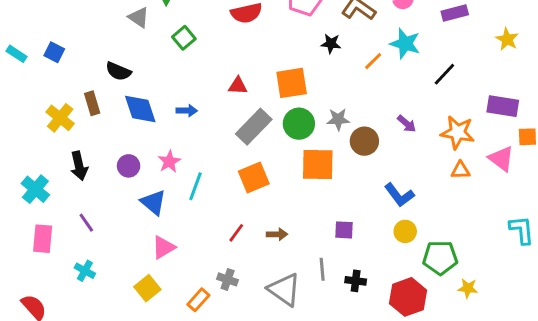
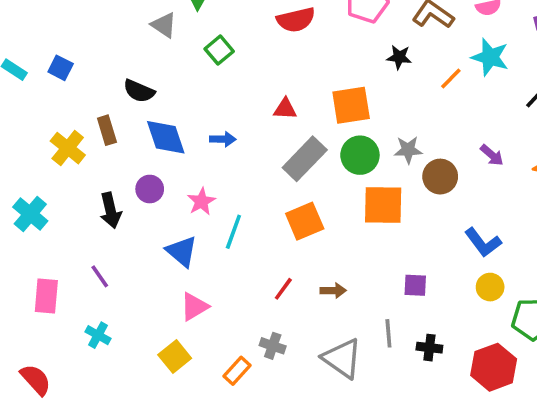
black arrow: (79, 166) -> (110, 210), moved
purple circle: (129, 166) -> (150, 189), moved
cyan cross: (35, 189) -> (30, 214), moved

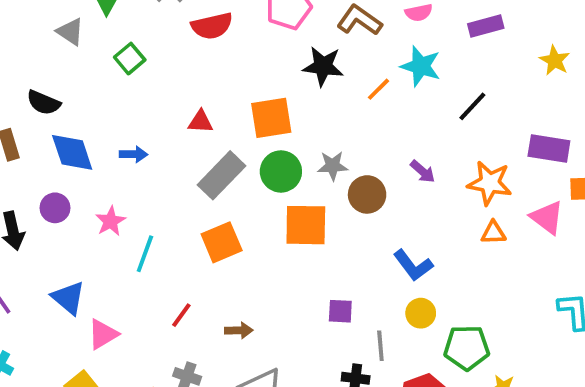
black star: (399, 57) -> (323, 66), size x1.5
blue triangle: (182, 251) -> (68, 298), moved
red line: (283, 289) -> (181, 315), moved
brown arrow: (333, 291) -> (239, 330), moved
gray line: (388, 333) -> (380, 346), moved

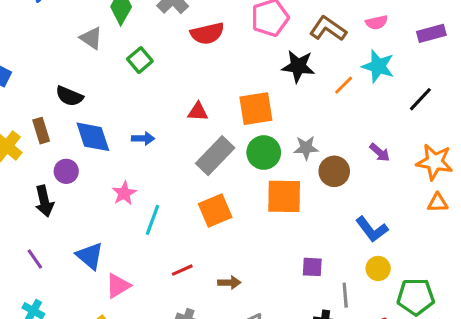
purple circle: (55, 208) -> (66, 171), moved
red line: (181, 315) -> (182, 270), turned 30

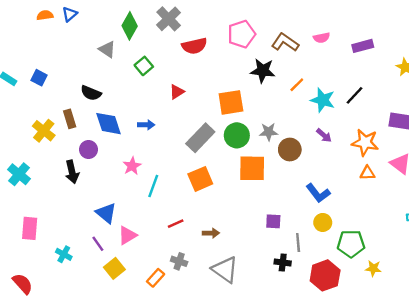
cyan star: (378, 66) -> (323, 100), moved
red triangle: (198, 112) -> (177, 92), moved, turned -35
purple line: (35, 259) -> (98, 244), moved

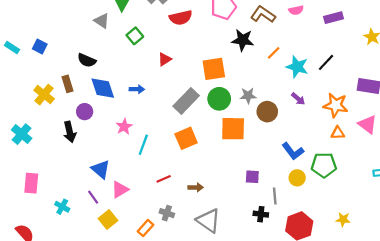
green pentagon: (351, 244) -> (324, 165), moved

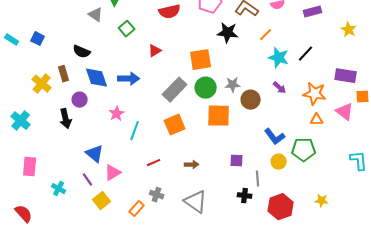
orange line: (274, 53) -> (266, 35), moved
blue arrow: (137, 89) -> (129, 79), size x1.5
brown arrow: (196, 187) -> (192, 165), moved

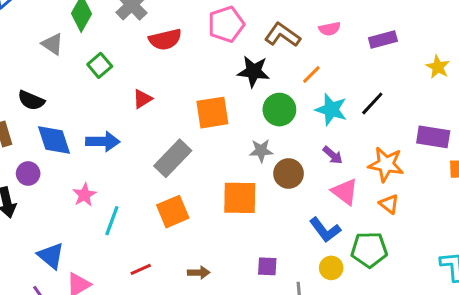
green circle: (206, 88) -> (279, 110), moved
pink triangle: (345, 112) -> (345, 192), moved
orange triangle: (317, 120) -> (389, 204), turned 40

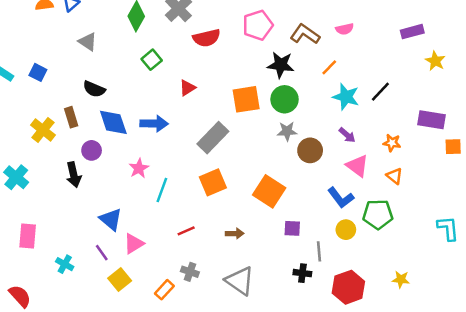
purple rectangle: (383, 39) -> (412, 32), moved
gray triangle: (52, 44) -> (88, 42), moved
green circle: (279, 110) -> (285, 99), moved
orange star: (386, 164) -> (392, 143), size x0.6
orange square: (240, 198) -> (269, 191), moved, turned 32

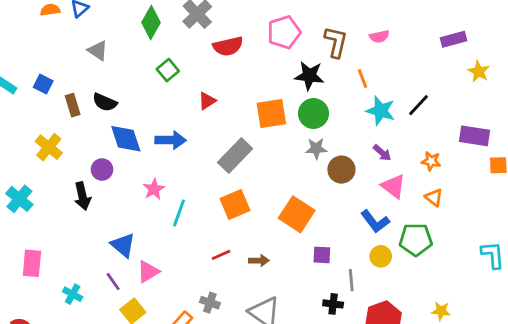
brown L-shape: (305, 34) -> (336, 42), turned 68
orange line: (329, 67) -> (362, 78), turned -66
brown rectangle: (71, 117) -> (73, 105), moved
red line: (186, 231) -> (221, 255), moved

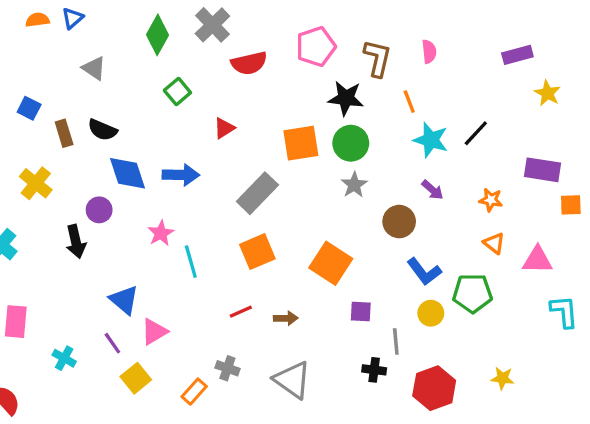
pink semicircle: (379, 36) -> (429, 52), turned -84
gray star: (316, 148) -> (354, 185), turned -30
brown circle: (341, 170) -> (399, 222), moved
pink triangle: (393, 186) -> (537, 260), moved, turned -36
cyan line: (179, 213) -> (191, 262), turned -36

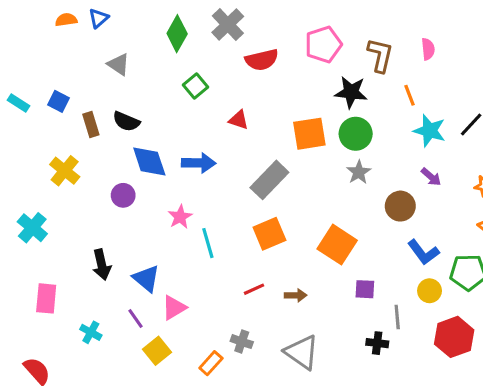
red triangle: (224, 128) -> (239, 120), turned 50
black arrow: (76, 242) -> (102, 265), moved
red hexagon: (434, 388) -> (454, 337), moved

